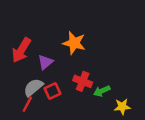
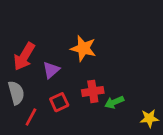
red cross: (83, 81) -> (93, 91), turned -30
gray semicircle: (33, 87) -> (16, 93), moved, turned 115
yellow star: (122, 107) -> (149, 118), moved

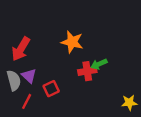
purple triangle: (51, 70) -> (29, 76), moved, turned -35
red cross: (93, 91) -> (87, 71), moved
green arrow: (114, 102) -> (99, 64), moved

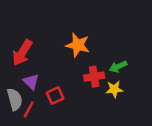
green arrow: (99, 64) -> (118, 67), moved
gray semicircle: (14, 80) -> (15, 99), moved
yellow star: (129, 103) -> (114, 89), moved

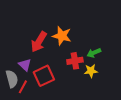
red arrow: (22, 53) -> (39, 42), moved
red square: (55, 96) -> (44, 76), size x1.5

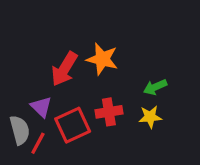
red cross: (75, 61) -> (109, 112), moved

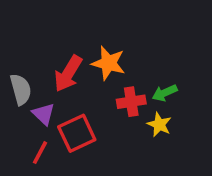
red cross: (109, 112) -> (131, 102), moved
yellow star: (150, 117) -> (159, 124), turned 30
gray semicircle: (20, 130) -> (21, 89), moved

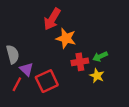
red arrow: (68, 74) -> (52, 19), moved
red line: (40, 153) -> (17, 84), moved

